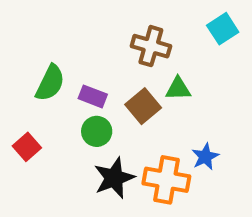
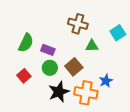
cyan square: (223, 29) -> (118, 33), moved
brown square: (143, 106) -> (74, 67), moved
red square: (27, 147) -> (24, 76), moved

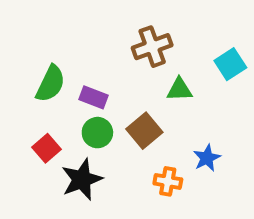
brown cross: (78, 24) -> (152, 47), turned -36
black star: (59, 92) -> (82, 179), moved
orange cross: (86, 93) -> (168, 181), size x0.6

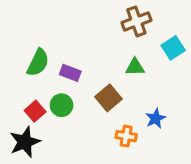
brown cross: (152, 47) -> (136, 21), moved
green circle: (97, 133) -> (62, 105), moved
black star: (82, 179) -> (25, 142), moved

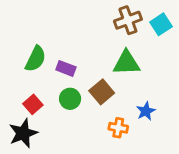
cyan square: (173, 48) -> (161, 24), moved
green triangle: (135, 67) -> (127, 63), size x1.5
green circle: (62, 105) -> (70, 99), moved

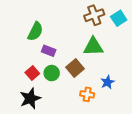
green semicircle: (36, 59) -> (35, 31), moved
red square: (33, 104) -> (32, 73), moved
black star: (23, 133) -> (30, 98), moved

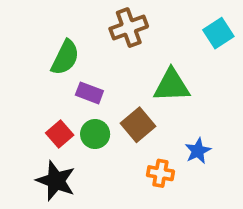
brown cross: (94, 15) -> (129, 28), moved
black star: (30, 98) -> (56, 181), turned -30

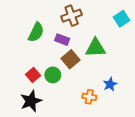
purple rectangle: (89, 93) -> (62, 40), moved
brown square: (138, 125) -> (70, 59), moved
black star: (56, 181) -> (31, 101), turned 30

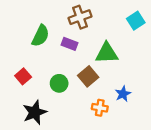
brown square: (70, 59) -> (88, 76), moved
red square: (33, 75) -> (23, 76), moved

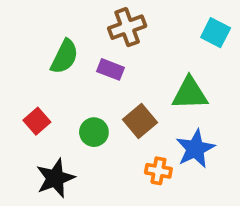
cyan square: (136, 21) -> (216, 33), turned -30
green triangle: (107, 53) -> (190, 93), moved
blue star: (123, 94) -> (195, 149), size x1.5

